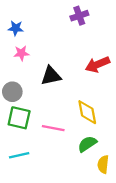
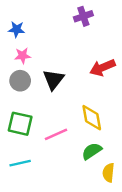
black triangle: (51, 76) -> (54, 80), turned -40
gray circle: (12, 92) -> (20, 81), moved
pink line: (53, 128) -> (56, 134), turned -35

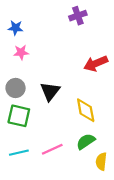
black triangle: (54, 80) -> (50, 91), moved
gray circle: (20, 81) -> (16, 88), moved
pink line: (56, 134) -> (52, 149), moved

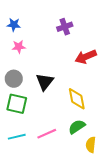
purple cross: (78, 16) -> (65, 27), moved

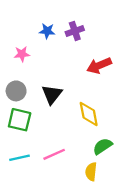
blue star: (14, 25) -> (47, 31), moved
green semicircle: (77, 127) -> (103, 146), moved
yellow semicircle: (91, 145) -> (91, 172), moved

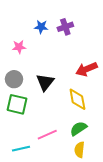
red arrow: (99, 66) -> (86, 69), moved
green semicircle: (103, 146) -> (78, 129), moved
cyan line: (20, 158) -> (21, 149), moved

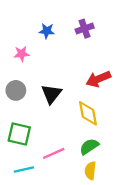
purple cross: (65, 27) -> (85, 29), moved
green square: (17, 104) -> (19, 134), moved

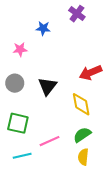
purple cross: (85, 29) -> (77, 14), moved, turned -35

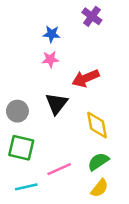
pink star: (20, 49) -> (50, 59), moved
red arrow: (91, 73) -> (86, 78), moved
gray circle: (15, 83) -> (17, 111), moved
yellow semicircle: (83, 157) -> (100, 188), turned -147

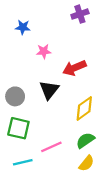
purple cross: (92, 16) -> (80, 14), turned 35
blue star: (52, 34) -> (23, 27), moved
yellow diamond: (97, 125) -> (84, 108), turned 65

